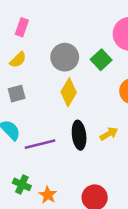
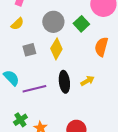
gray square: (17, 94) -> (29, 50), moved
green cross: (22, 184) -> (20, 120), turned 32

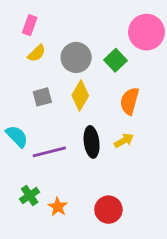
yellow semicircle: (17, 24) -> (37, 53), moved
orange semicircle: (101, 47) -> (130, 101), moved

